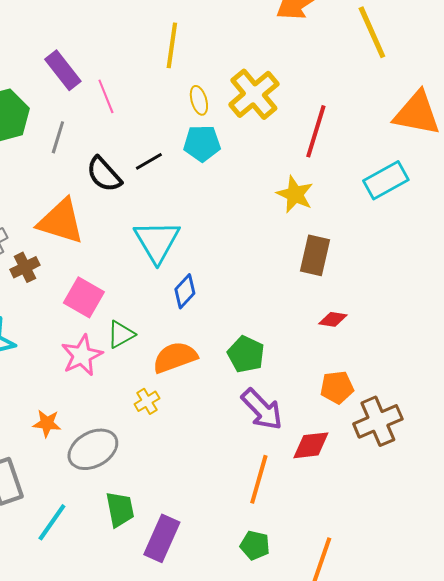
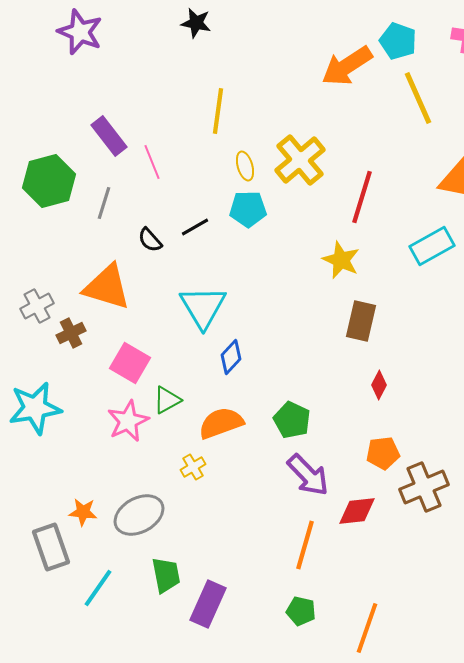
black semicircle: (104, 174) -> (150, 240), size x0.7
red diamond: (333, 319) -> (379, 385), turned -72
orange star: (47, 423) -> (83, 512), moved

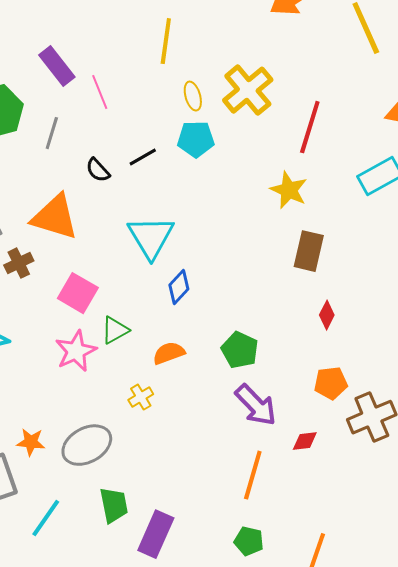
orange semicircle: (221, 423) -> (169, 353), size x0.7
red diamond: (357, 511) -> (305, 441), size x0.7

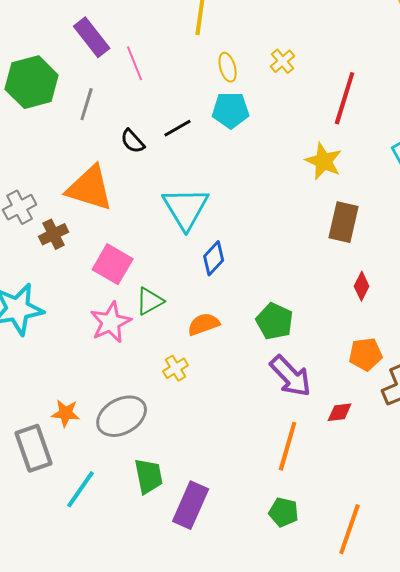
yellow cross: (248, 90) -> (283, 61), size x0.5

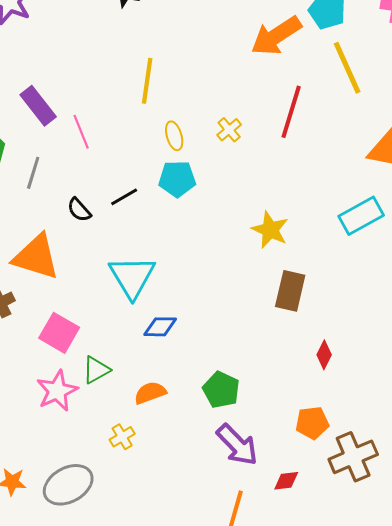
red line: (345, 98) -> (291, 112), moved
blue diamond: (214, 258) -> (160, 327), turned 48
red diamond: (362, 286) -> (324, 355), moved

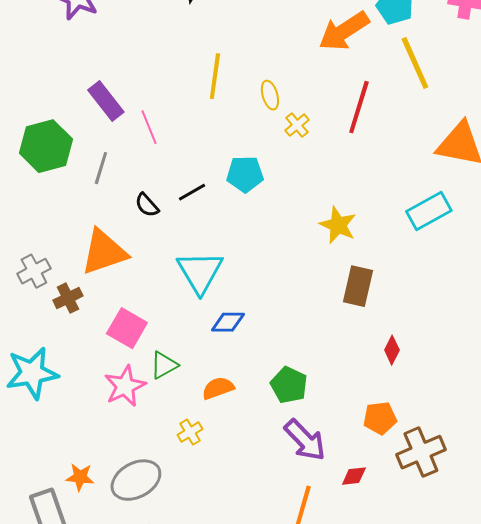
yellow ellipse: (174, 136) -> (270, 95), moved
orange triangle: (36, 257) -> (104, 252), turned -36

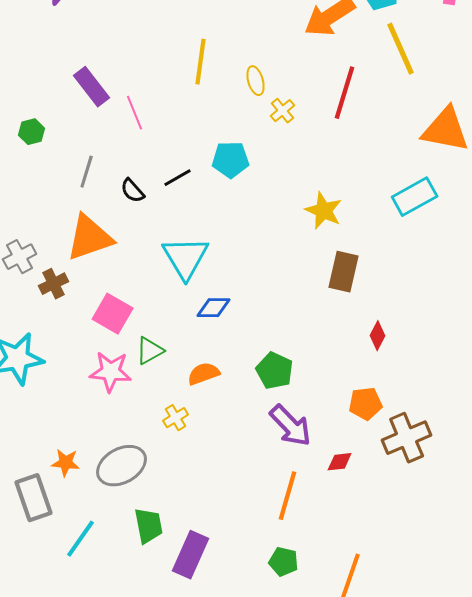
green hexagon: (46, 146) -> (32, 132), size x0.5
gray line: (101, 168) -> (87, 172), moved
pink star: (125, 386) -> (111, 372), turned 30

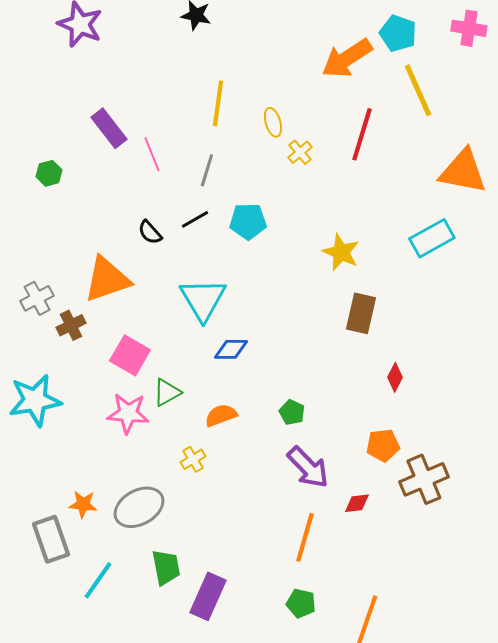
cyan pentagon: (231, 160) -> (248, 221), moved
gray line: (87, 172) -> (207, 170), moved
green pentagon: (275, 371) -> (292, 412), size x0.7

